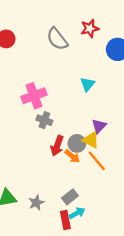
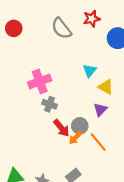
yellow triangle: (91, 140) -> (106, 87), moved
red arrow: (57, 146) -> (61, 128), turned -60
orange arrow: (72, 156) -> (75, 138), turned 96

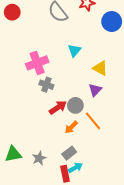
cyan triangle: (90, 71) -> (74, 51), moved
red arrow: (61, 128) -> (58, 107), turned -84
orange arrow: (75, 138) -> (71, 127), moved

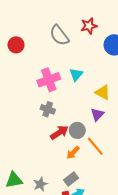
red circle: (12, 12) -> (16, 45), moved
pink cross: (37, 63) -> (49, 80), moved

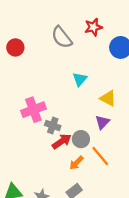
pink cross: (49, 80) -> (33, 110), moved
gray cross: (48, 109) -> (53, 126), moved

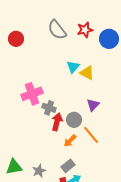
red star: (93, 27) -> (85, 30), moved
yellow triangle: (108, 98) -> (87, 73), moved
red arrow: (62, 141) -> (57, 122), turned -42

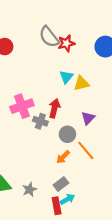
red star: (85, 30) -> (66, 43), moved
yellow triangle: (87, 73) -> (81, 83), turned -42
red arrow: (57, 122) -> (54, 108), moved

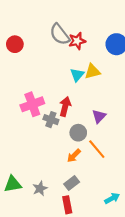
yellow triangle: (81, 83) -> (92, 72), moved
cyan arrow: (67, 199) -> (112, 198), moved

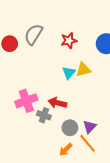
gray semicircle: (60, 34) -> (34, 34), moved, turned 70
red arrow: (65, 106) -> (57, 103), turned -90
purple triangle: (99, 116) -> (90, 127), moved

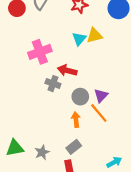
pink cross: (26, 101) -> (40, 52), moved
orange arrow: (66, 150) -> (76, 120), turned 128

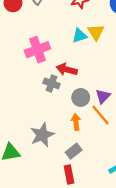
yellow triangle: (94, 35) -> (96, 32), turned -49
cyan triangle: (79, 39) -> (80, 36), turned 32
gray star: (42, 152) -> (42, 135), moved, size x1.5

